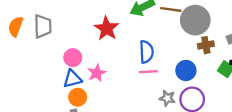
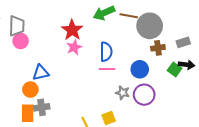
pink circle: (73, 58) -> (21, 41), moved
pink star: (97, 73) -> (74, 47), moved
orange circle: (78, 97) -> (30, 90), moved

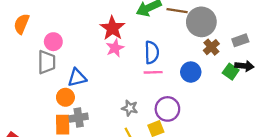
gray trapezoid: (17, 26) -> (47, 62), moved
brown cross: (158, 48) -> (211, 47), turned -32
gray star: (123, 93) -> (130, 108), moved
purple circle: (144, 95) -> (167, 109), moved

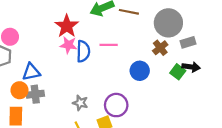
gray circle: (201, 22) -> (168, 23), moved
pink star: (115, 48) -> (68, 45), turned 30
blue semicircle: (152, 52) -> (83, 51), moved
pink line: (153, 72) -> (109, 45), moved
gray cross: (79, 118) -> (35, 94), moved

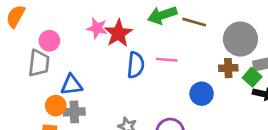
pink star: (68, 45) -> (97, 28), moved
brown cross: (160, 48) -> (228, 68), turned 32
green square: (178, 72) -> (252, 77), moved

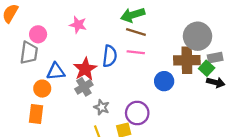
brown line: (194, 22) -> (136, 32), moved
red star: (118, 33) -> (85, 69), moved
brown cross: (228, 68) -> (187, 60), size x1.6
gray cross: (74, 112) -> (84, 87), moved, turned -30

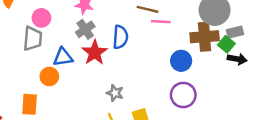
pink line: (136, 52) -> (161, 22), moved
gray cross: (84, 87) -> (85, 29), moved
purple circle: (137, 113) -> (183, 95), moved
orange rectangle: (36, 114) -> (30, 104), moved

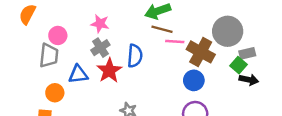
brown cross: (205, 37) -> (201, 52), moved, turned 32
orange circle: (49, 77) -> (55, 93), moved

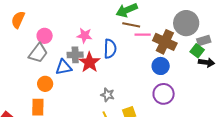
pink star: (100, 24) -> (85, 35), moved
gray cross: (100, 48) -> (75, 55), moved, turned 35
gray trapezoid: (49, 56) -> (38, 53), turned 35

